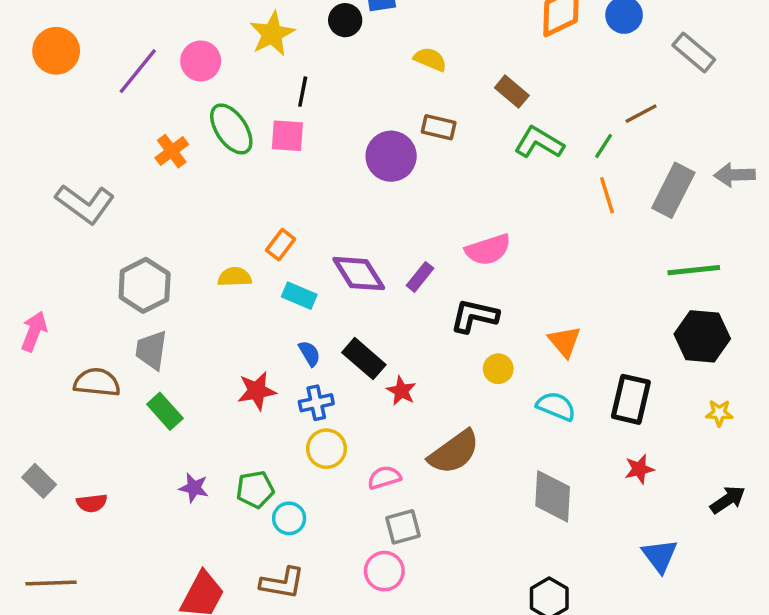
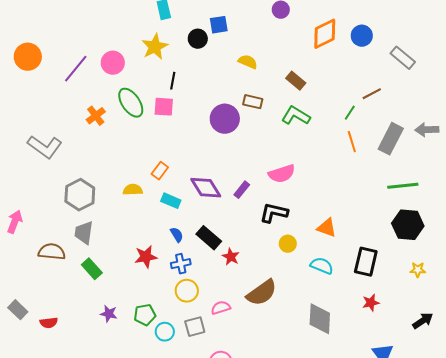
green L-shape: (539, 143) -> (296, 116), moved
orange triangle: (565, 342) -> (327, 228), turned -30
gray square: (403, 527) -> (195, 327), moved

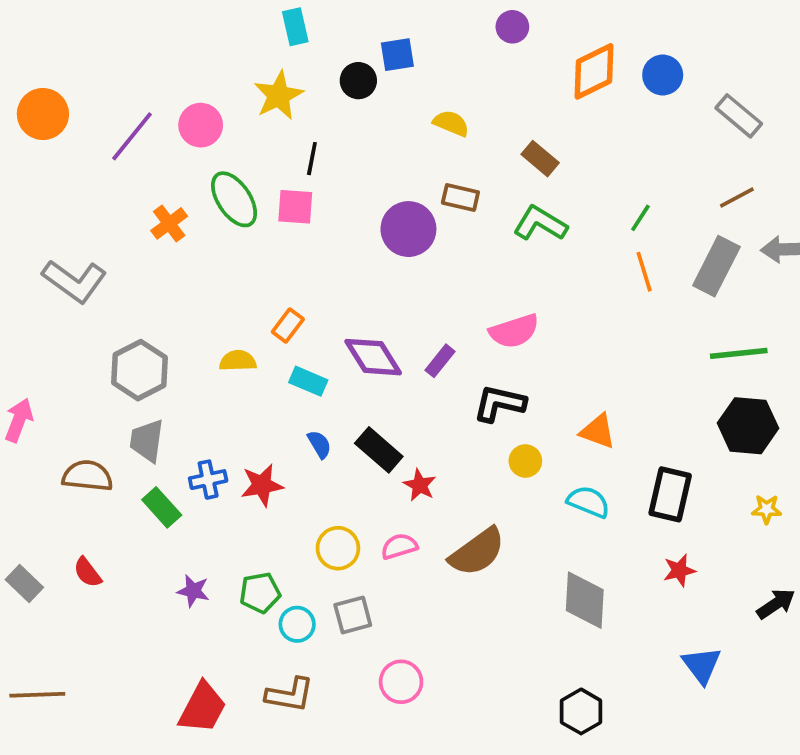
brown line: (372, 94) -> (737, 197), moved
blue cross: (181, 264) -> (208, 480), moved
pink semicircle: (221, 308) -> (399, 546), moved
red semicircle: (49, 323) -> (87, 572), moved, turned 60

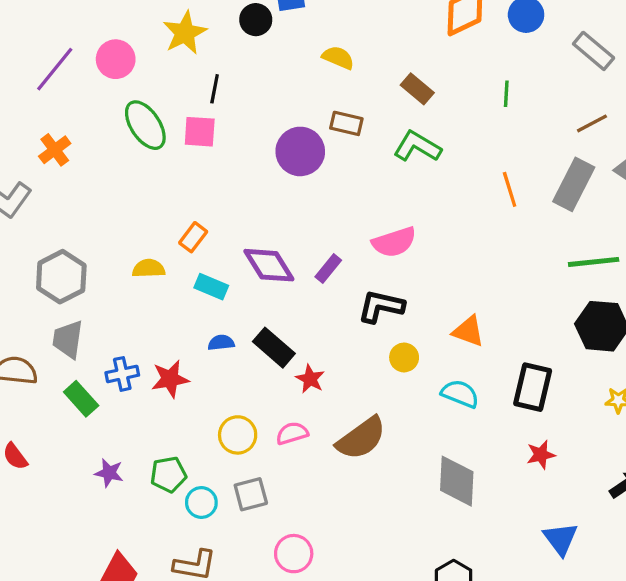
green line: (640, 218) -> (506, 94), moved, turned -30
orange cross: (169, 223) -> (55, 150), moved
blue semicircle: (319, 444) -> (221, 343), turned -65

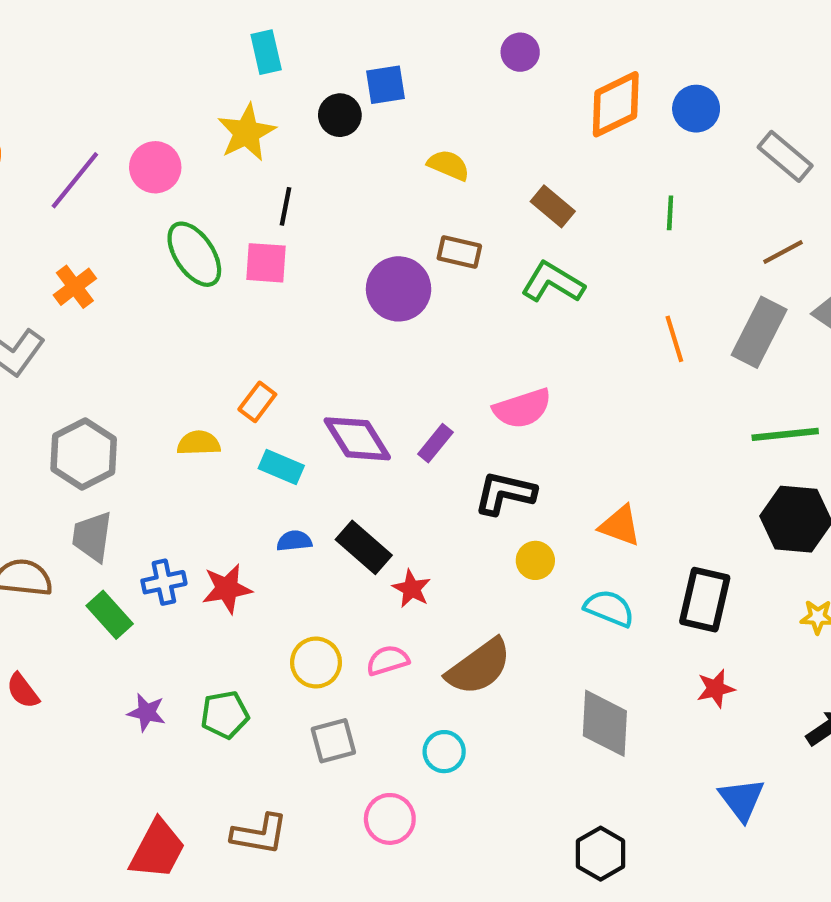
cyan circle: (201, 502) -> (444, 752), moved

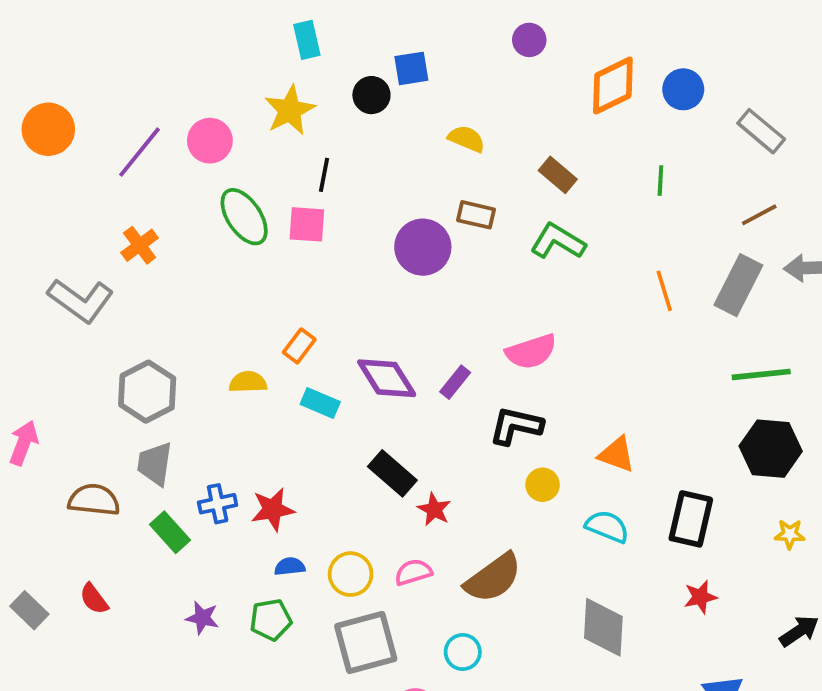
blue semicircle: (294, 541) -> (290, 566), moved
gray square: (333, 741) -> (366, 642), size x1.6

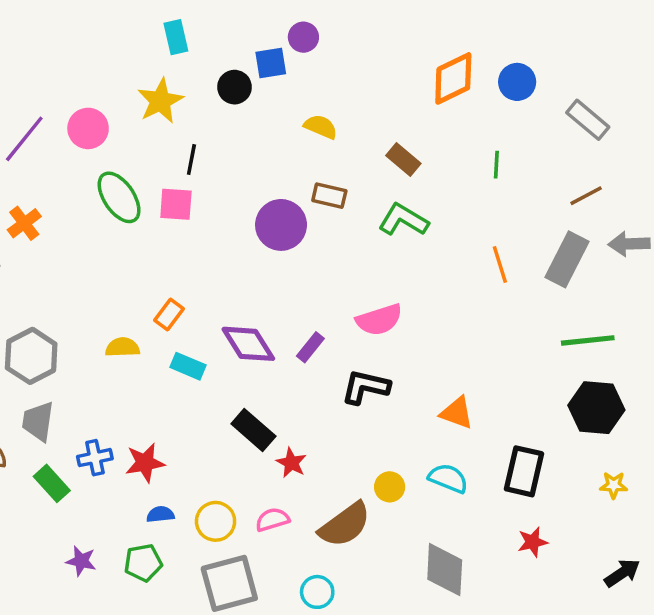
purple circle: (529, 40) -> (303, 37), moved
yellow circle: (543, 485) -> (390, 487), moved

